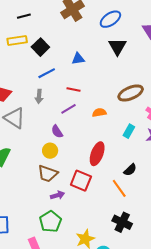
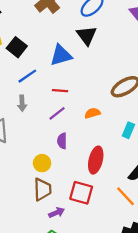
black triangle: (117, 47) -> (87, 35), moved
blue triangle: (78, 59) -> (61, 55), size x1.5
purple semicircle: (57, 131) -> (62, 141), moved, turned 40
brown trapezoid: (48, 174) -> (42, 189), turned -105

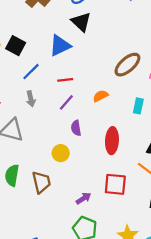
brown trapezoid: (42, 189) -> (41, 182), moved
red square: (81, 193) -> (115, 184), moved

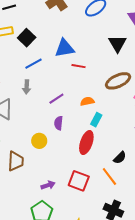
black triangle: (81, 22) -> (117, 44), moved
red line: (65, 80) -> (79, 66), moved
cyan rectangle: (138, 106) -> (96, 120), moved

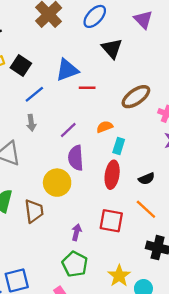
black triangle: (117, 44) -> (112, 48), moved
purple semicircle: (59, 123) -> (76, 158), size x1.5
yellow circle: (39, 141) -> (57, 183), size x1.5
black semicircle: (120, 158) -> (147, 179), moved, turned 32
purple arrow: (48, 185) -> (76, 232), turned -48

